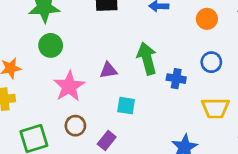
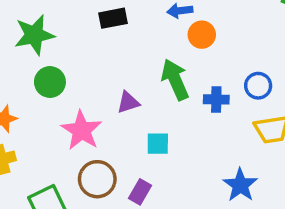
orange circle: (207, 19) -> (202, 35), moved
blue circle: (211, 62) -> (258, 86), moved
brown circle: (75, 126) -> (97, 179), size x1.4

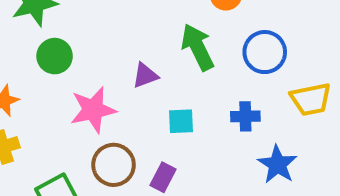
blue circle: (258, 86) -> (265, 52), moved, size x1.4
blue cross: (216, 99) -> (245, 116), moved
pink star: (82, 130) -> (93, 110), turned 30

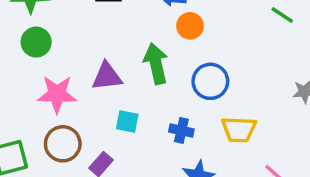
purple triangle: (145, 75) -> (107, 76), size x1.4

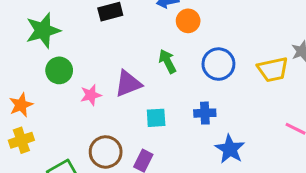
green arrow: (156, 64) -> (167, 61), size x0.7
pink star: (57, 94) -> (91, 95), moved, size x0.6
yellow trapezoid: (239, 130) -> (273, 69), moved

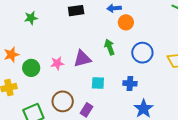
green star: (43, 30) -> (31, 18), size x0.6
green circle: (59, 70) -> (31, 68), moved
orange star: (21, 105) -> (11, 55), moved

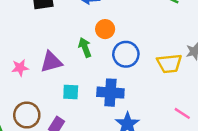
orange circle: (126, 22) -> (105, 29), moved
blue cross: (130, 83) -> (110, 93), size x1.5

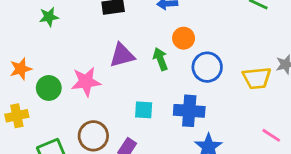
purple triangle: (51, 62) -> (122, 55), moved
pink star: (20, 68) -> (86, 82), size x1.5

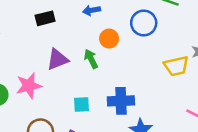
blue circle: (207, 67) -> (144, 23), moved

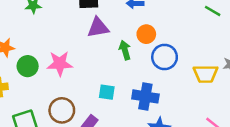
blue circle: (144, 23) -> (165, 57), moved
purple triangle: (58, 59) -> (98, 27), moved

